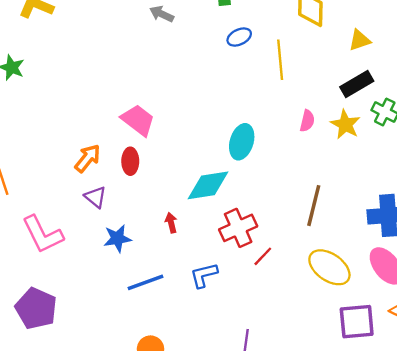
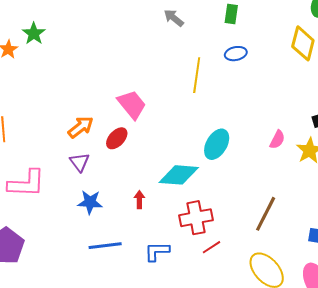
yellow line: (280, 60) -> (197, 75), moved
red ellipse: (130, 161) -> (117, 138), turned 30
pink L-shape: (43, 234) -> (26, 183), turned -75

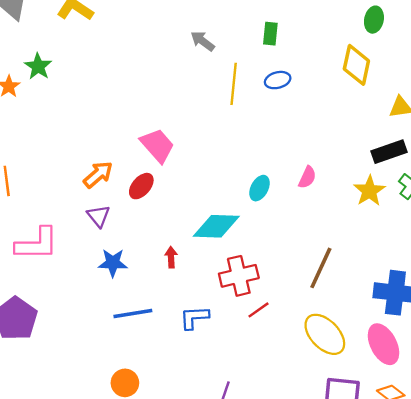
yellow line: (197, 75) -> (234, 84), moved
pink semicircle: (277, 140) -> (307, 177), moved
cyan ellipse: (217, 144) -> (260, 188), size x0.7

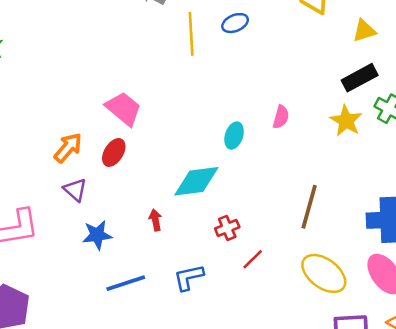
red cross: (239, 276) -> (227, 228), size x0.6

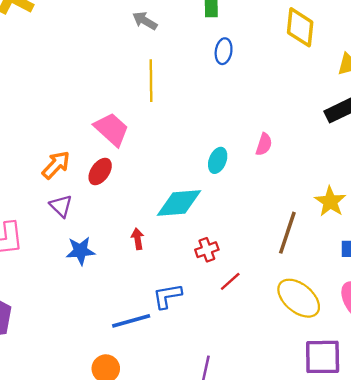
blue ellipse: (235, 23) -> (224, 51), turned -60
yellow line: (191, 34) -> (151, 81), moved
yellow star: (346, 121) -> (330, 202), moved
blue line: (126, 283) -> (131, 321), moved

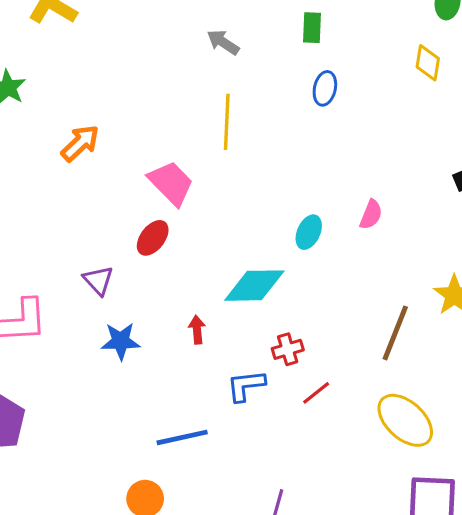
yellow diamond: (300, 27) -> (428, 63), size x0.7
orange arrow: (56, 165) -> (80, 143), moved
blue L-shape: (167, 296) -> (246, 386), moved

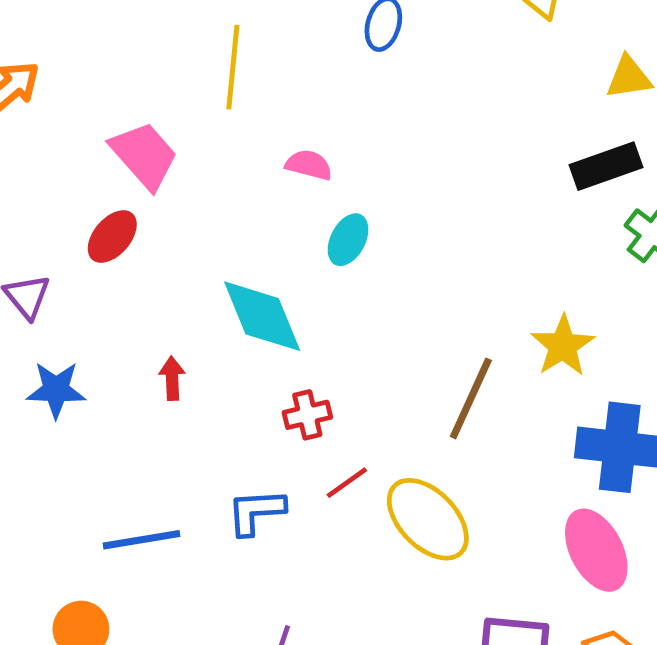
pink semicircle: (371, 214) -> (309, 165), moved, turned -100
cyan diamond: (254, 286) -> (262, 316), turned 66
blue L-shape: (246, 386) -> (256, 512), moved
yellow ellipse: (405, 420) -> (428, 519), moved

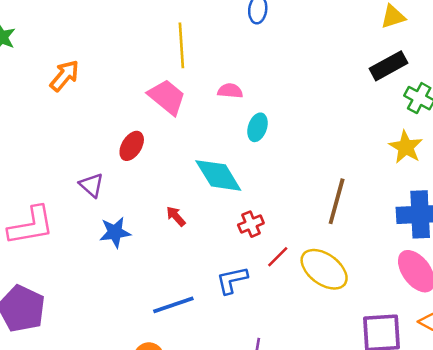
pink trapezoid: (144, 155) -> (167, 97), moved
yellow star: (563, 346) -> (406, 147), moved
red arrow: (172, 378) -> (176, 216), turned -30

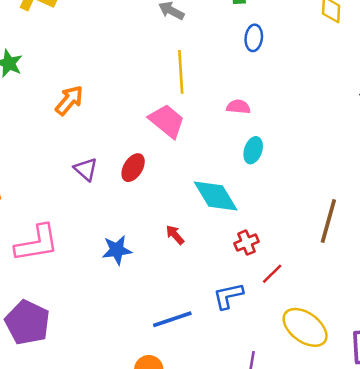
pink semicircle: (230, 91) -> (238, 107), moved
purple triangle: (91, 185) -> (86, 169), moved
yellow ellipse: (324, 269) -> (305, 327), moved

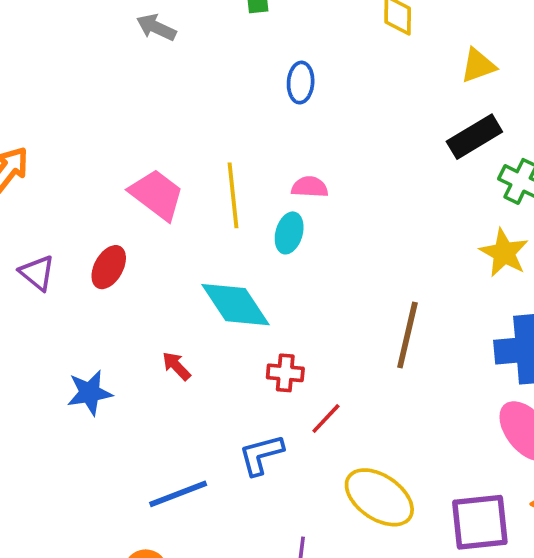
blue ellipse: (254, 38) -> (301, 83), moved
yellow line: (181, 72) -> (233, 195), moved
pink semicircle: (238, 107) -> (310, 187), moved
red cross: (247, 243) -> (285, 373), turned 30

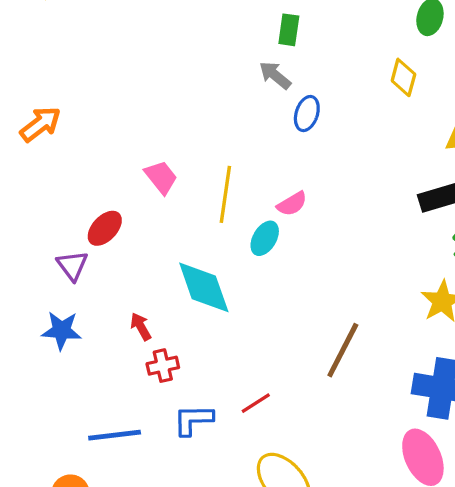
gray arrow: (156, 27) -> (275, 75), moved
pink semicircle: (310, 187) -> (292, 204), turned 132
pink trapezoid: (157, 194) -> (161, 177), size x0.7
purple triangle: (37, 273) -> (72, 265), moved
red cross: (285, 373) -> (163, 366), moved, turned -32

